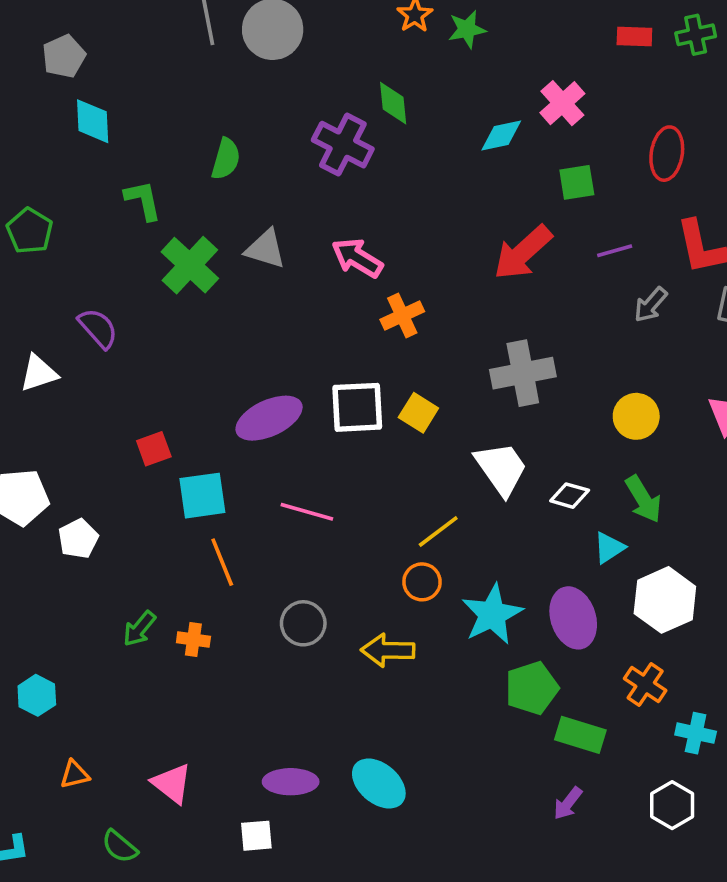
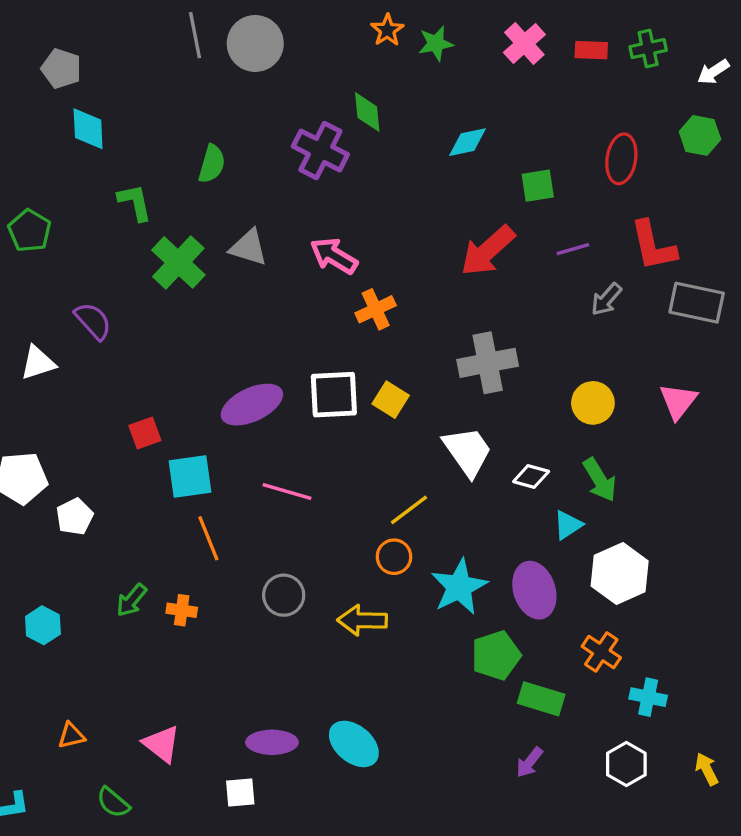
gray pentagon: (64, 56) -> (61, 69), turned -30
pink cross: (562, 103) -> (524, 43), moved
cyan hexagon: (37, 695) -> (43, 625), moved

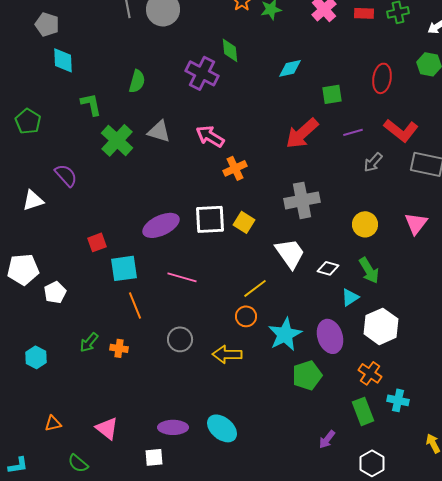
red L-shape: (653, 246) -> (401, 130), turned -40
green rectangle: (541, 699) -> (363, 411), moved, turned 52
white hexagon: (626, 764) -> (372, 463), moved

